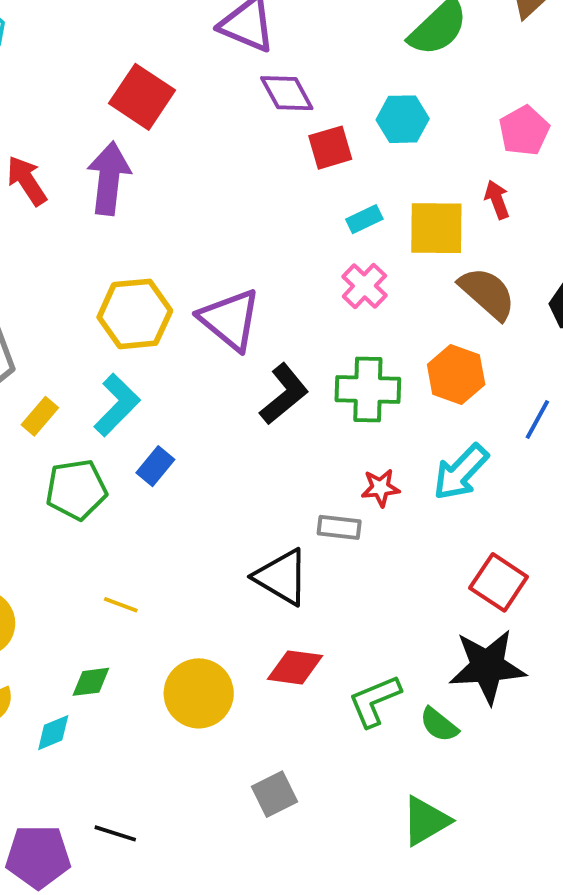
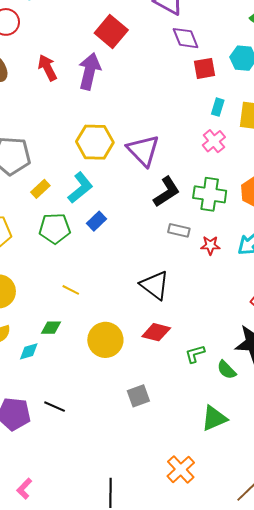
cyan rectangle: (364, 219) -> (218, 107), turned -54
gray rectangle: (339, 527) -> (179, 230), moved
green L-shape: (375, 701) -> (195, 354), size x0.7

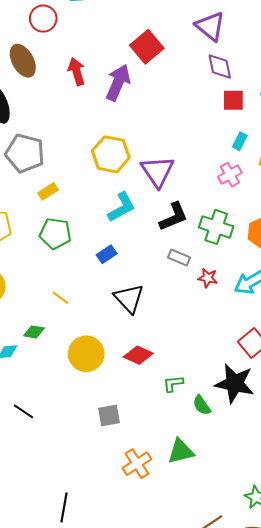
cyan L-shape: (80, 188) -> (122, 207), moved
blue rectangle: (96, 221) -> (107, 254), moved
black triangle: (155, 285) -> (129, 298), moved
orange cross: (181, 469) -> (137, 464), moved

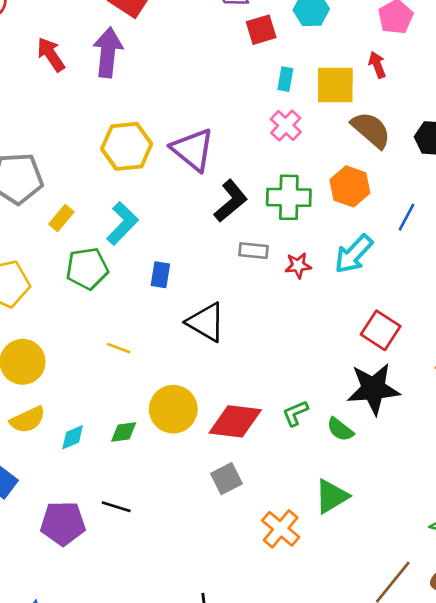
cyan L-shape: (122, 207) -> (122, 223), moved
blue rectangle: (107, 254) -> (160, 275), turned -30
green diamond: (34, 332) -> (124, 432), moved
red diamond: (138, 355) -> (235, 421), moved, size x1.4

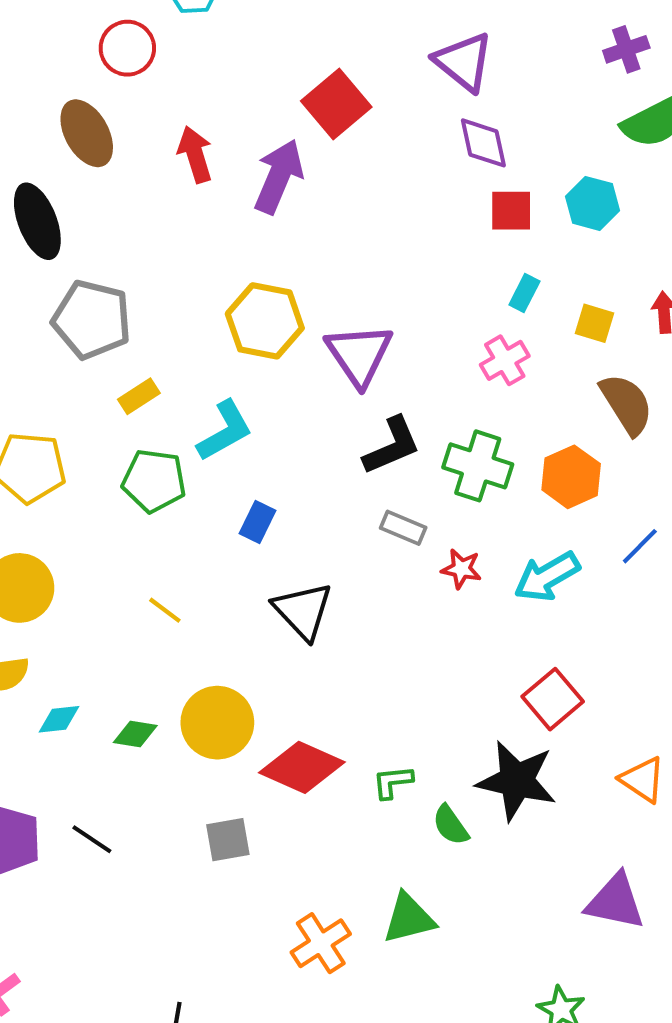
yellow square: (335, 85) -> (594, 323), size x0.6
gray square: (226, 479) -> (228, 840), moved

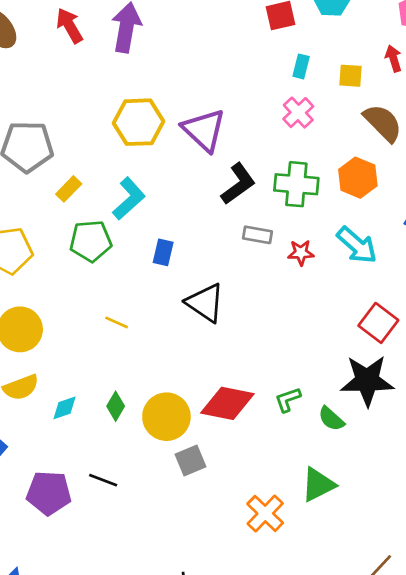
cyan arrow: (547, 577) -> (357, 245), turned -96
yellow circle: (217, 723) -> (166, 417), moved
green diamond: (135, 734) -> (116, 406), turned -56

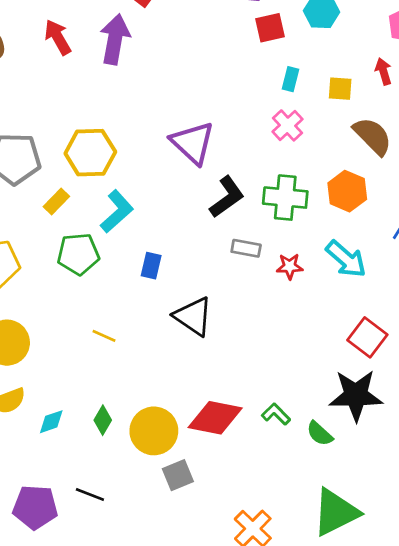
yellow hexagon: (139, 122) -> (90, 153), moved
green L-shape: (288, 400) -> (276, 414), turned 64
green triangle: (318, 485) -> (336, 512), moved, size x1.4

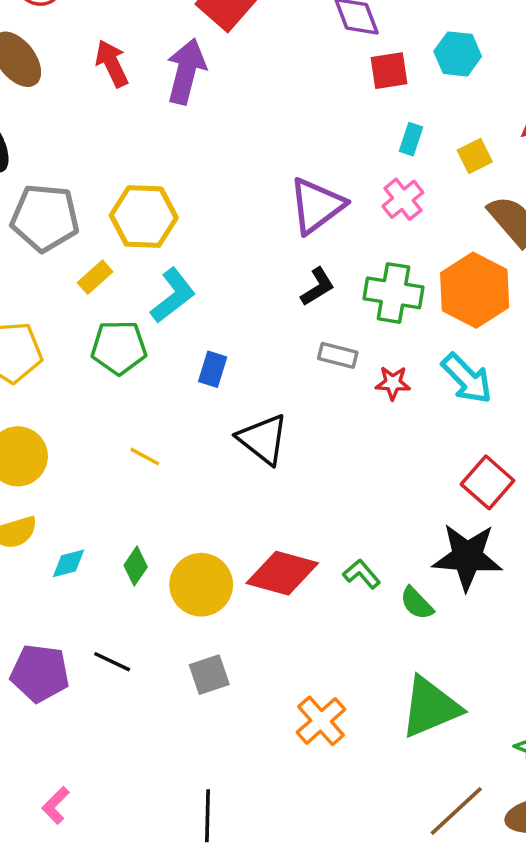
yellow square: (340, 89) -> (475, 156), turned -35
purple triangle: (193, 143) -> (317, 206), moved, turned 36
orange hexagon: (347, 191) -> (475, 290), size x1.4
black L-shape: (227, 197) -> (318, 287), size x0.7
gray square: (178, 475) -> (209, 675), moved

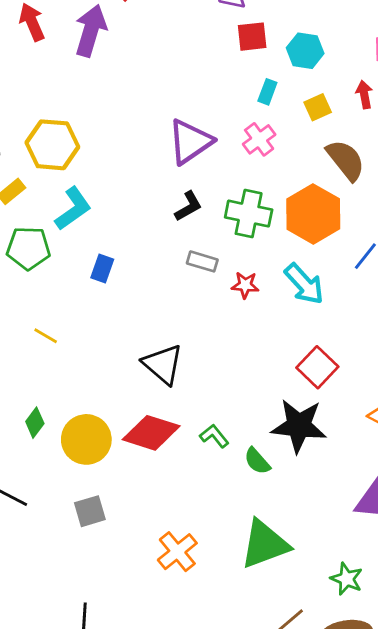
cyan hexagon: (458, 54) -> (305, 51), moved
black triangle: (263, 439) -> (163, 364), moved

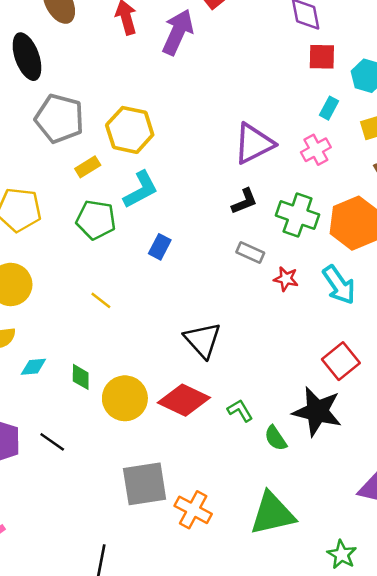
green diamond: (35, 423) -> (81, 377), turned -44
gray square: (90, 511) -> (145, 484), moved, size x1.6
orange cross: (177, 552) -> (193, 510), turned -30

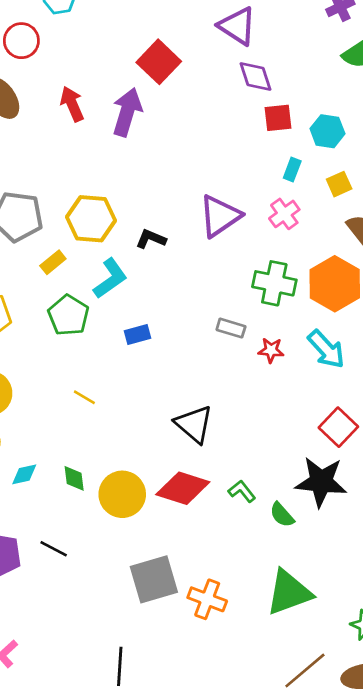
black L-shape: (244, 201) -> (151, 239), moved, turned -128
green pentagon: (96, 220) -> (68, 315), turned 30
blue rectangle: (160, 247) -> (137, 334), turned 55

